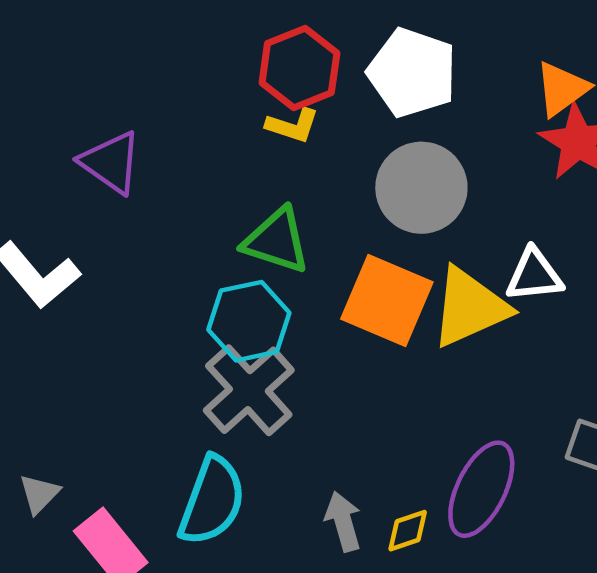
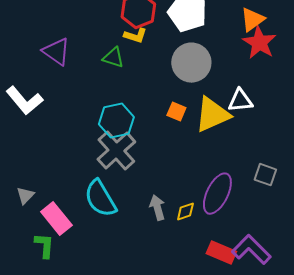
green triangle: (276, 241) -> (113, 58), moved, size x0.7
orange square: (387, 300) -> (176, 112), size x0.5
cyan semicircle: (212, 501) -> (100, 199), turned 129

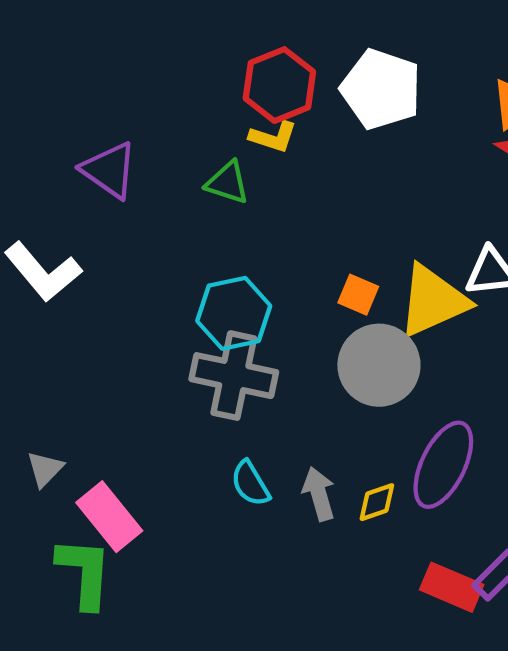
gray circle: (191, 63) -> (379, 365), moved
gray cross: (116, 151) -> (234, 376), turned -36
cyan semicircle: (100, 199) -> (250, 483), moved, size x0.6
green L-shape: (44, 246) -> (84, 573), size x1.4

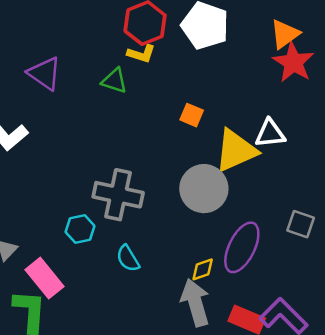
orange square: (358, 295) -> (192, 115), moved
cyan hexagon: (234, 313) -> (80, 229), moved, size x0.7
gray arrow: (319, 494) -> (195, 303), moved, size x1.5

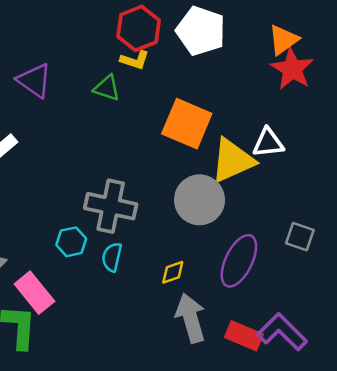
orange square: (192, 115) -> (187, 124), size x2.0
cyan semicircle: (128, 258) -> (112, 257), moved, turned 44
yellow diamond: (203, 269) -> (173, 272), moved

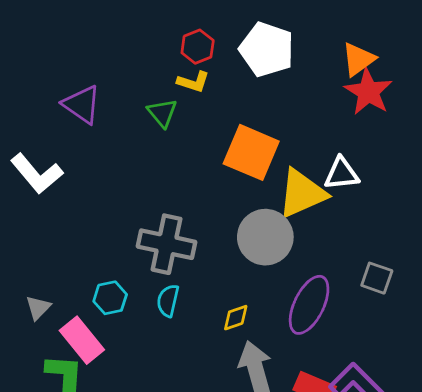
red hexagon: (139, 28) -> (198, 47), size x0.7
green triangle: (107, 88) -> (162, 113), turned 32
cyan hexagon: (71, 242) -> (110, 298), moved

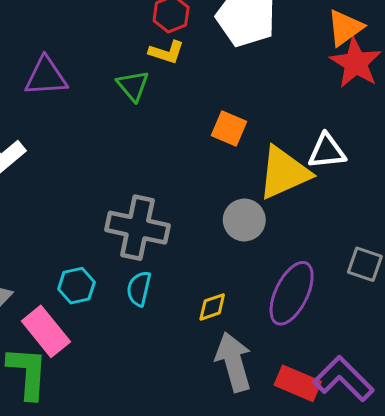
purple triangle: (82, 104) -> (46, 77), turned -39
orange square: (251, 152) -> (229, 128), size x0.6
gray circle: (265, 237) -> (244, 220), size x0.7

